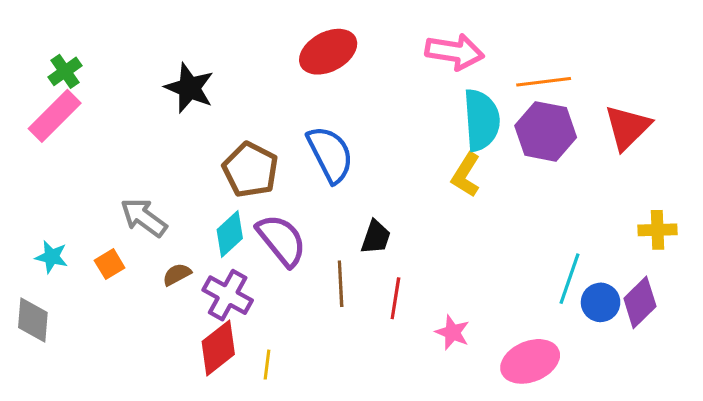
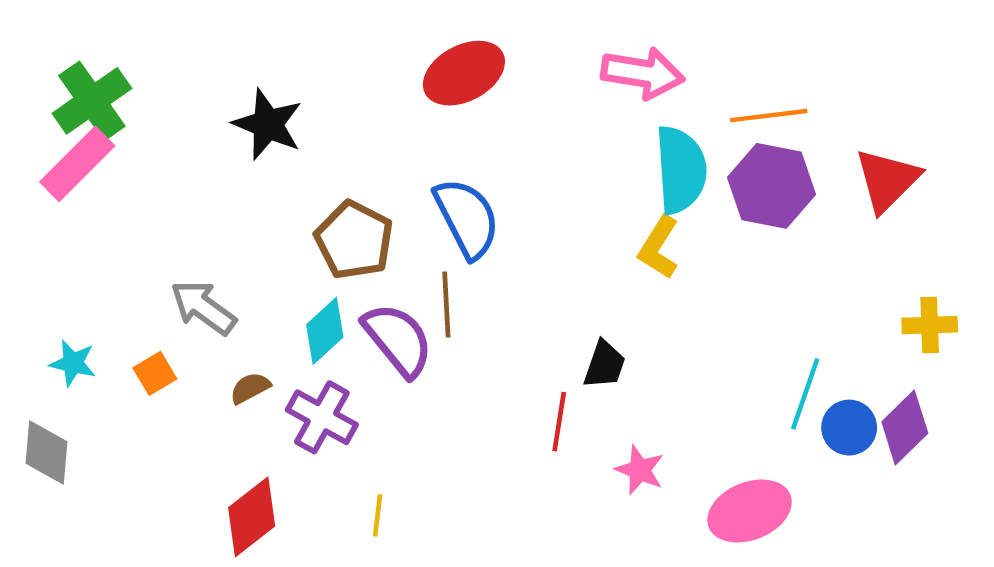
green cross: (65, 71) -> (92, 101), size x1.6
black trapezoid: (376, 237) -> (605, 365), moved
brown line: (341, 284) -> (446, 305), moved
red diamond: (218, 348) -> (252, 517), moved

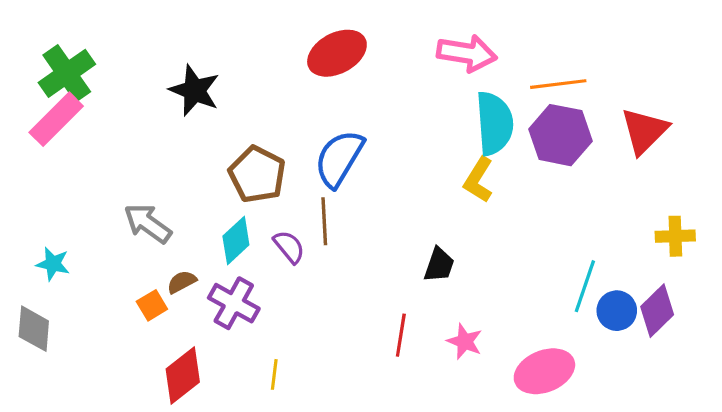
blue semicircle: (467, 218) -> (339, 159), turned -122
purple semicircle: (398, 340) -> (289, 247), size x0.6
orange square: (155, 373) -> (152, 305), moved
red line: (559, 422) -> (401, 335), moved

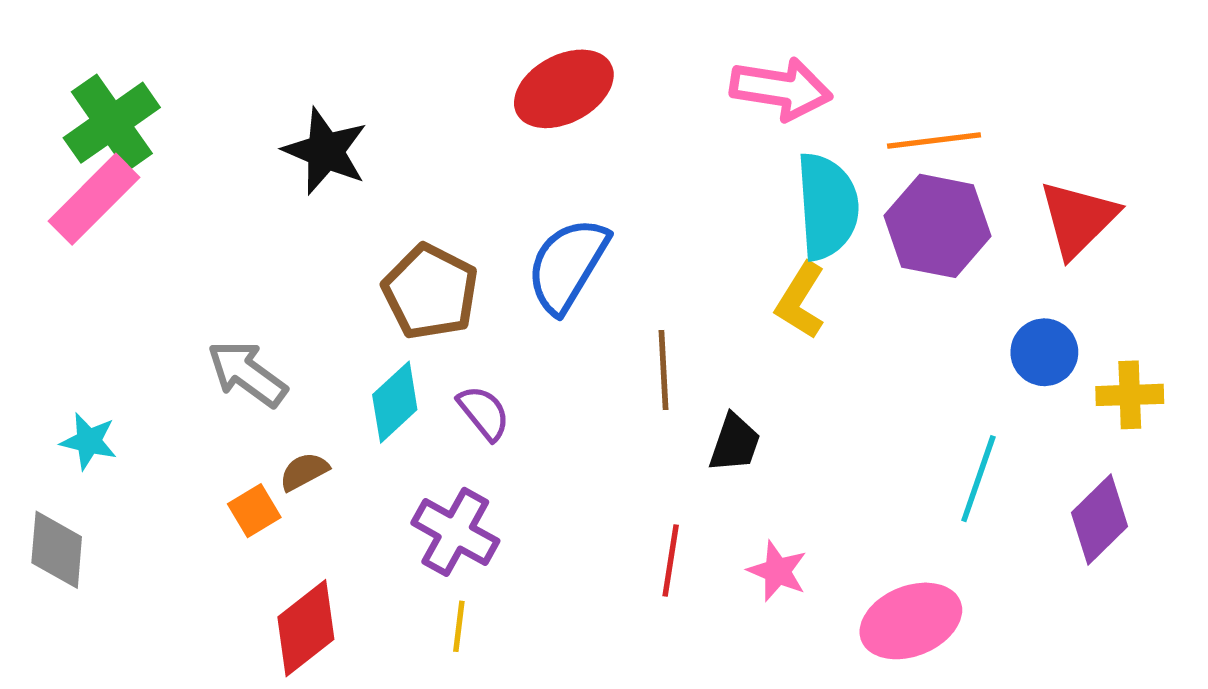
brown line: (324, 221) -> (663, 370), moved
purple cross: (234, 303) -> (455, 532), moved
blue circle: (617, 311) -> (1044, 352), moved

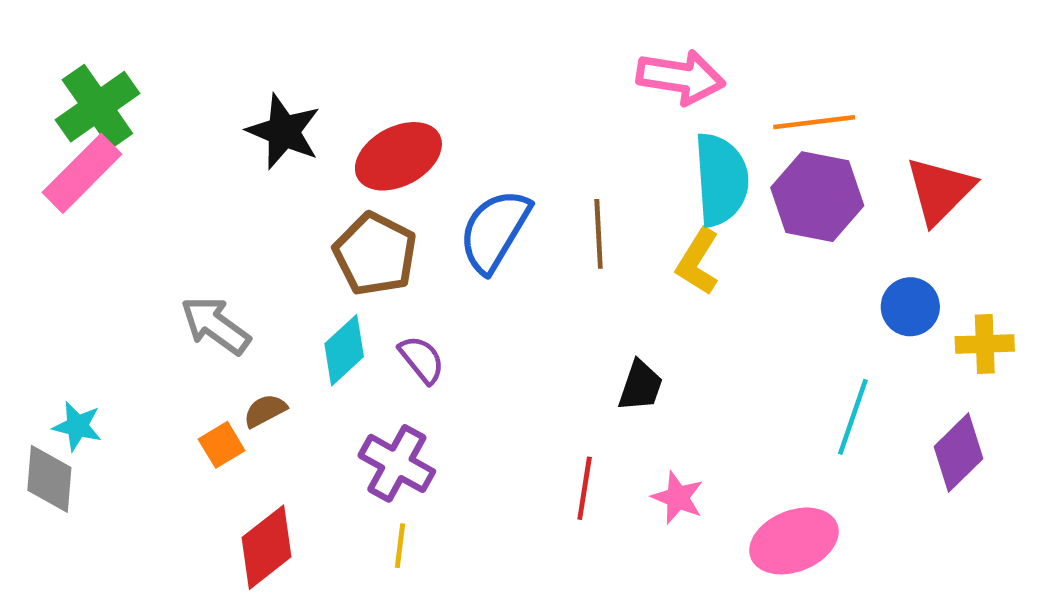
red ellipse: (564, 89) -> (398, 156), moved
brown line: (663, 370) -> (599, 234), moved
cyan star: (89, 441) -> (77, 426), moved

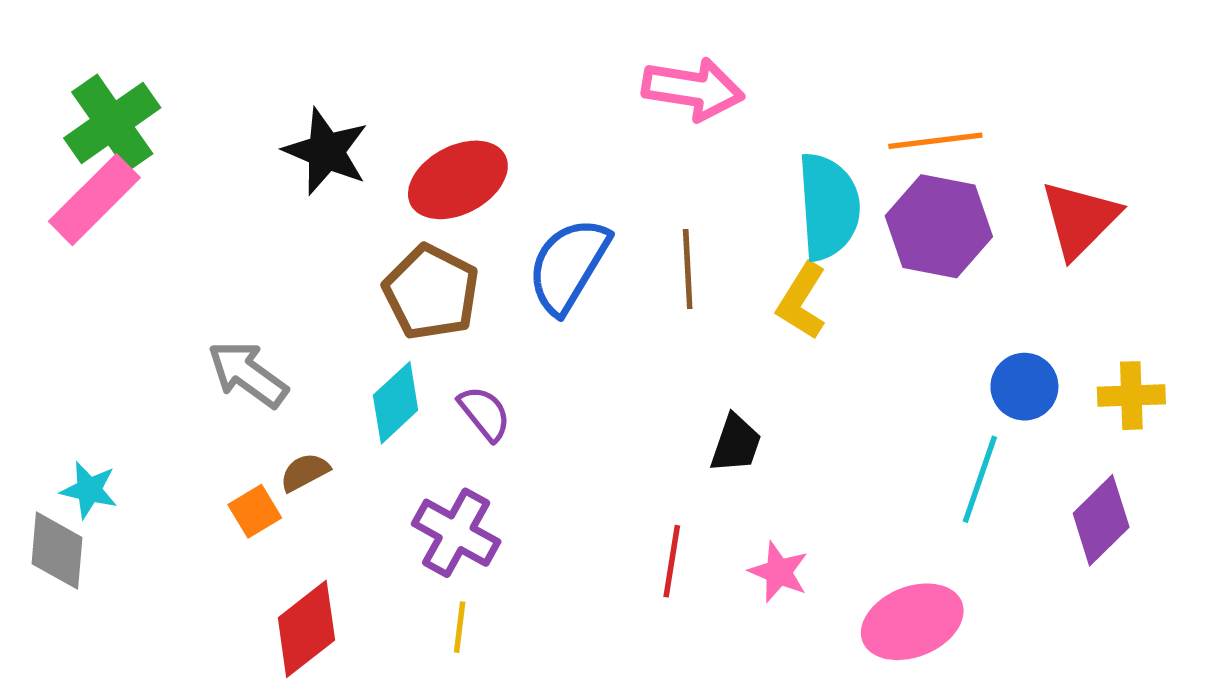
pink arrow: (681, 77) -> (693, 89), moved
blue circle: (910, 307) -> (1024, 387), moved

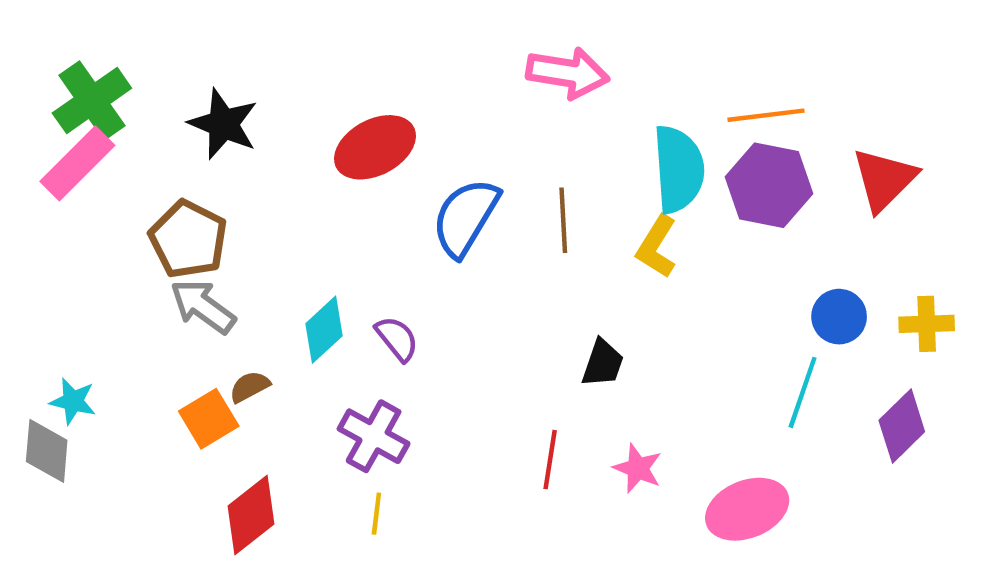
black star: (326, 151) -> (223, 124), moved
brown pentagon: (431, 292) -> (188, 239), moved
orange square: (255, 511) -> (209, 419), size x1.4

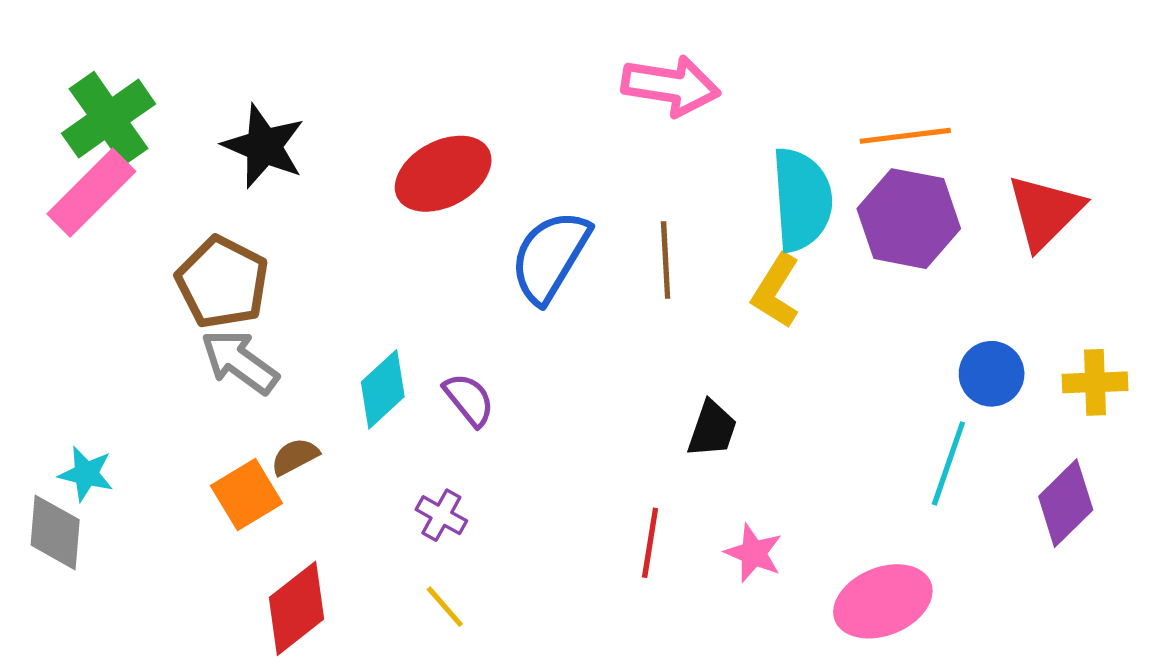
purple cross: (374, 436) -> (441, 515), size x0.6
yellow line: (376, 514) -> (445, 607), turned -48

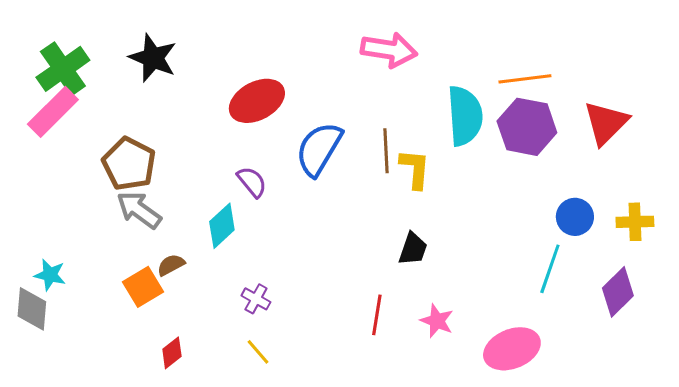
black star: (264, 146) -> (153, 58), moved
yellow L-shape: (776, 291) -> (415, 169), moved, turned 153
purple semicircle: (469, 400) -> (252, 182), moved
red diamond: (297, 608) -> (172, 353), size x0.6

